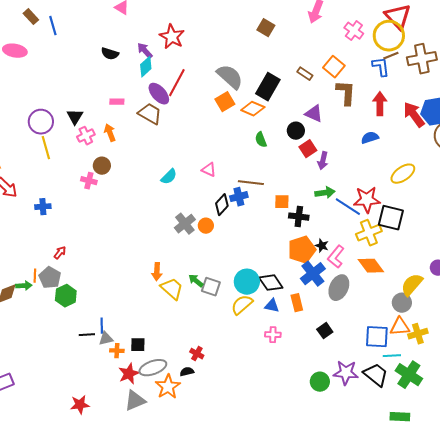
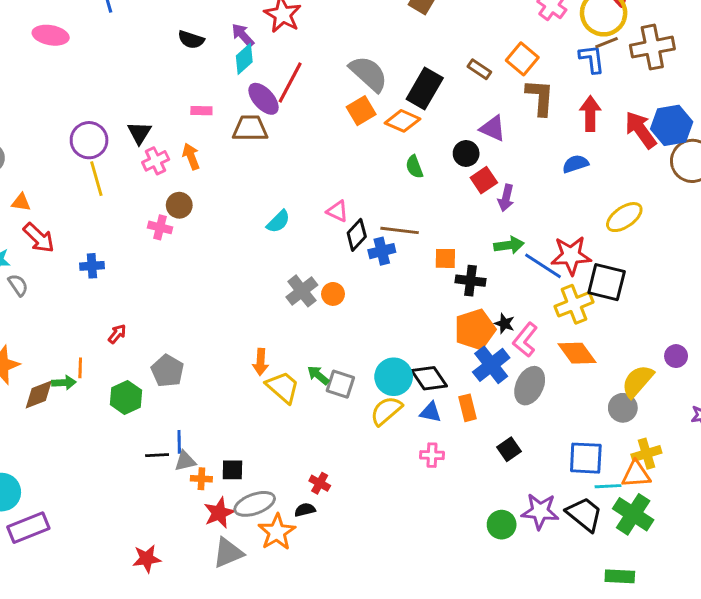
brown trapezoid: (150, 114) -> (250, 128), turned -30
black diamond: (222, 205) -> (357, 235), moved
gray pentagon: (50, 278) -> (167, 371), moved
orange triangle: (400, 327) -> (636, 474), moved

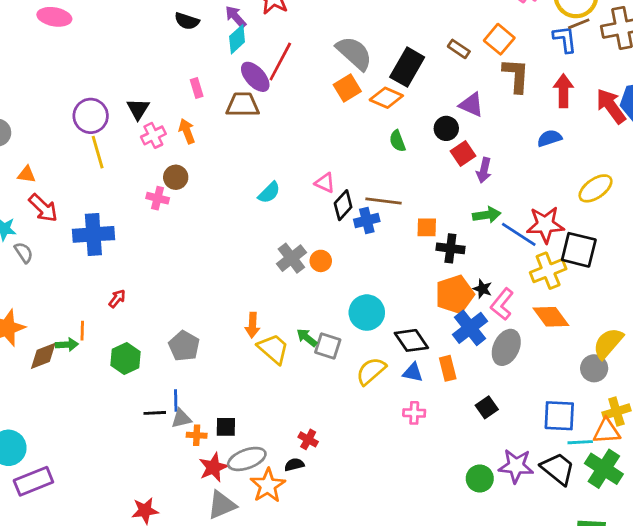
pink rectangle: (201, 111) -> (197, 88), turned 72
blue cross: (92, 266) -> (93, 234), size x1.8
gray pentagon: (167, 371) -> (184, 346), moved
cyan circle: (394, 377) -> (367, 313), moved

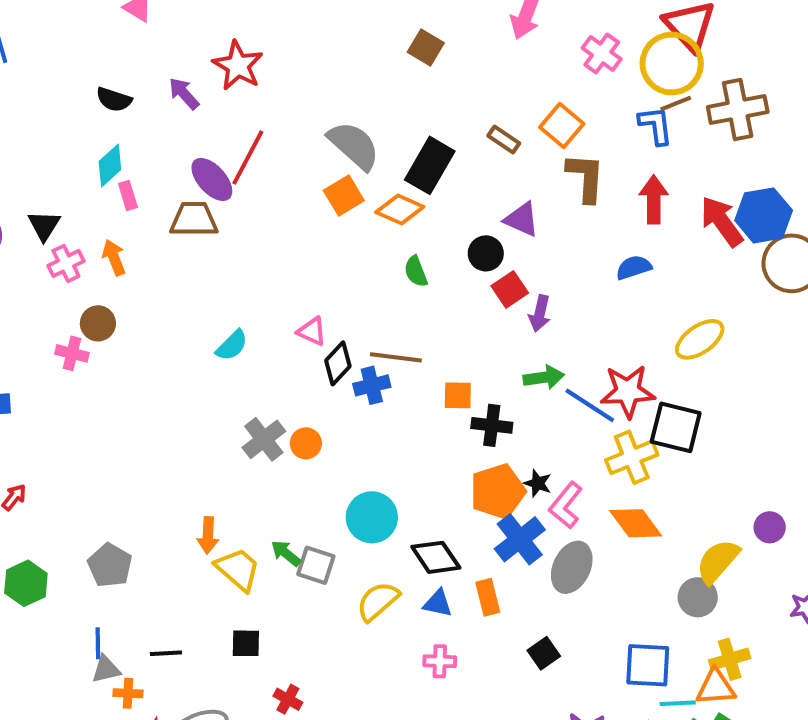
cyan diamond: (237, 39) -> (110, 165), moved
black line: (155, 413) -> (166, 653), moved
black square: (226, 427) -> (246, 643), moved

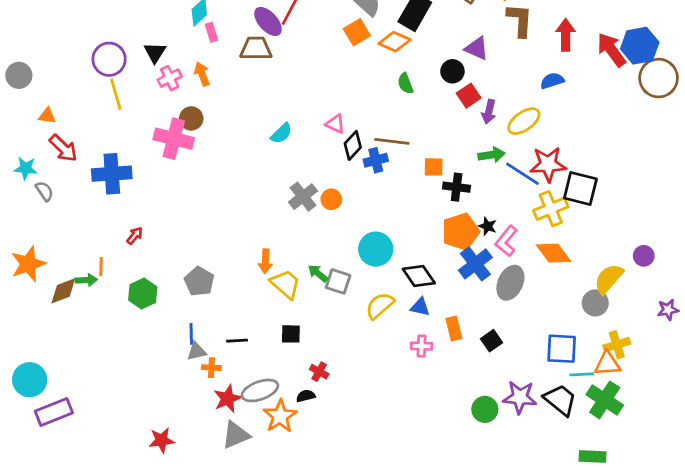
yellow ellipse: (700, 339) -> (524, 121), moved
pink cross: (72, 353) -> (174, 139), size x1.8
orange rectangle: (488, 597) -> (454, 329), moved

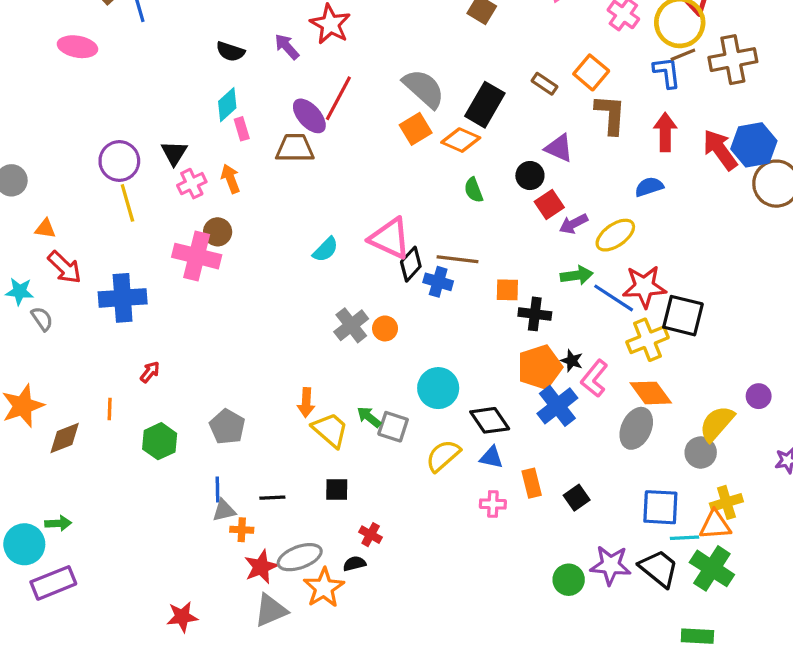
purple arrow: (489, 112) -> (573, 224), turned 50
pink triangle: (335, 124) -> (390, 238), size x1.8
blue cross: (376, 160) -> (438, 282), turned 30
green arrow: (86, 280) -> (58, 523), moved
gray ellipse: (510, 283) -> (636, 428), moved

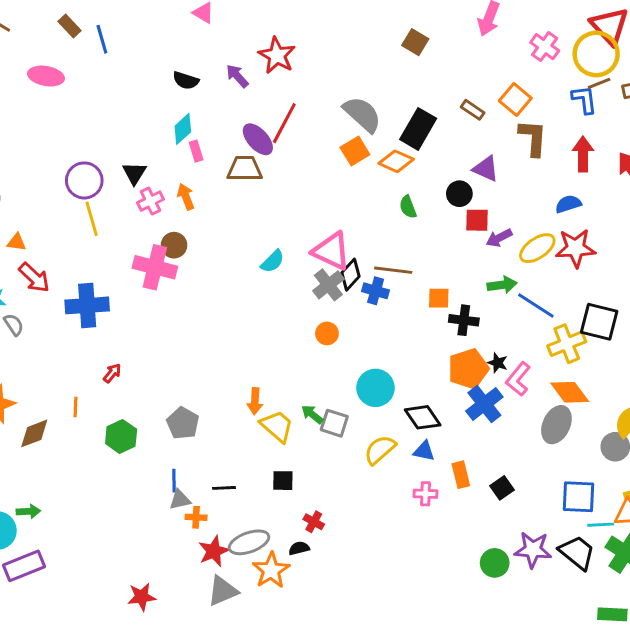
red square: (549, 204) -> (477, 220), turned 35
red star: (644, 287) -> (576, 248), moved
gray cross: (351, 325) -> (328, 285), moved

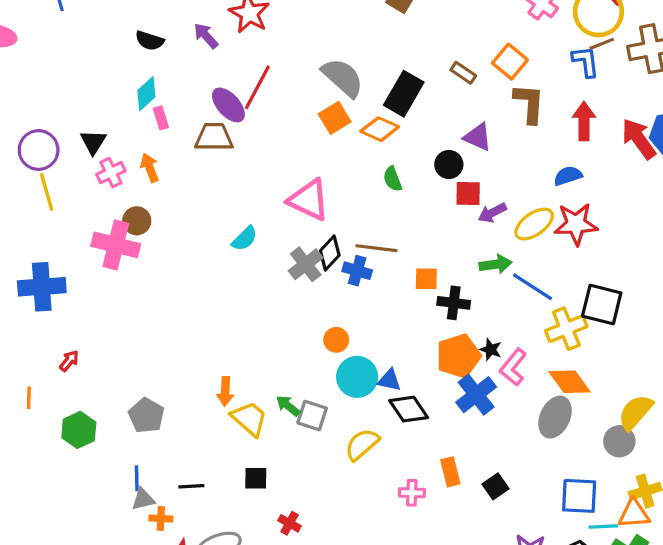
pink triangle: (331, 251) -> (309, 200), moved
orange circle: (327, 333) -> (336, 340), moved
blue triangle: (424, 451) -> (389, 380), moved

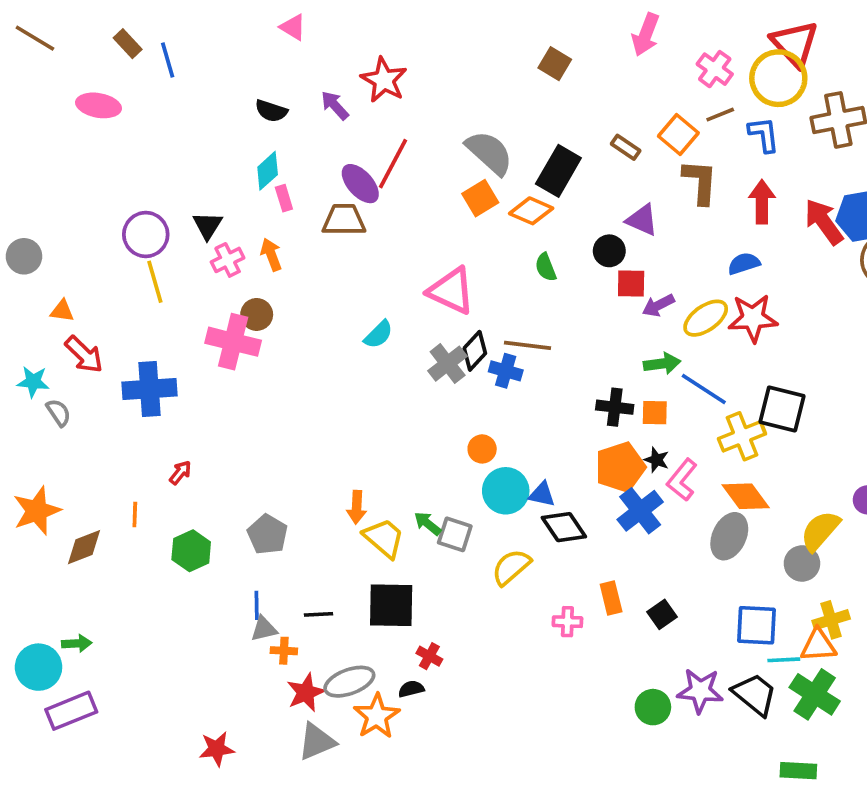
brown line: (602, 44) -> (720, 115), moved
orange square: (426, 279) -> (655, 413), moved
black square: (256, 478) -> (391, 605), size x1.8

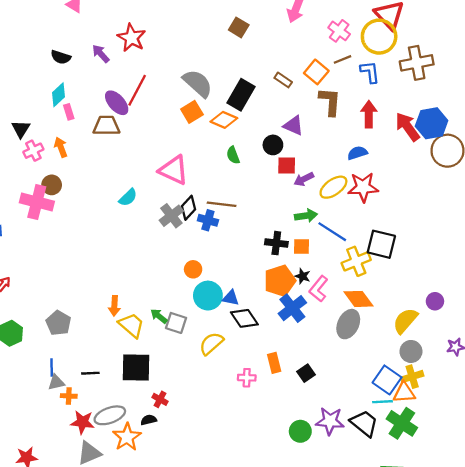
gray circle: (802, 563) -> (411, 351), moved
blue square: (757, 625) -> (387, 380), moved, turned 32
red star: (306, 693) -> (82, 422), turned 30

